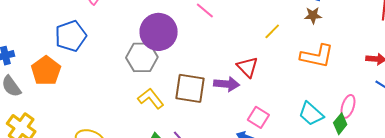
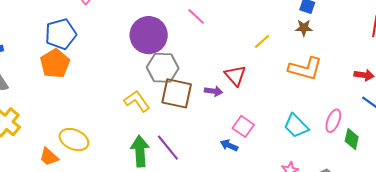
gray hexagon: (142, 57) -> (163, 68), moved
orange pentagon: (46, 71) -> (55, 63), moved
purple arrow: (227, 84) -> (213, 91), size x0.7
green diamond: (340, 124) -> (352, 139), moved, turned -30

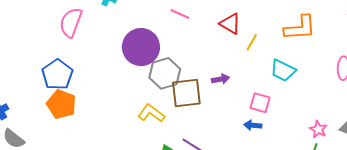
yellow line: (262, 41) -> (252, 42), moved
red triangle: (235, 75) -> (230, 24), moved
cyan trapezoid: (296, 126) -> (283, 70), moved

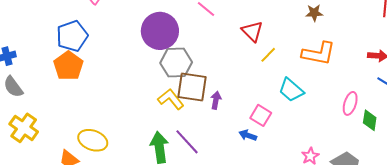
purple arrow: (220, 79) -> (216, 100), moved, turned -84
yellow L-shape: (151, 113) -> (171, 99), moved

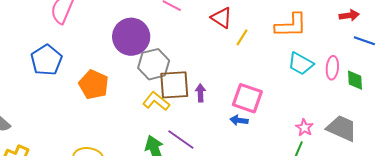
orange pentagon: (68, 66) -> (94, 85), moved
cyan trapezoid: (291, 90) -> (301, 64), moved
pink square: (261, 115) -> (247, 98), size x1.4

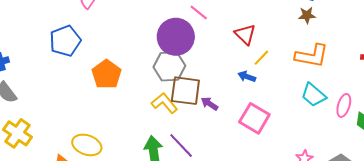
purple circle: (131, 37) -> (176, 37), moved
purple arrow: (200, 93) -> (210, 104), turned -66
blue arrow: (239, 120) -> (247, 77), moved

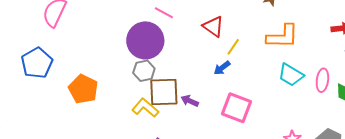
gray hexagon: (169, 66) -> (144, 71), size x0.7
blue arrow: (247, 77) -> (222, 68), turned -48

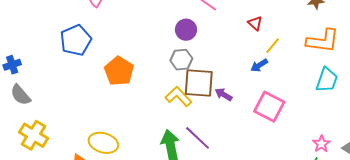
red triangle: (213, 26) -> (255, 23), size x0.7
purple circle: (145, 40) -> (186, 30), size x0.6
cyan trapezoid: (291, 75) -> (327, 80), turned -108

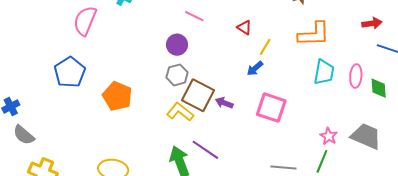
brown square: (199, 83) -> (198, 95), turned 32

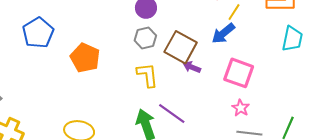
blue arrow: (255, 68) -> (223, 33), size x1.4
brown square: (198, 95) -> (181, 47), moved
yellow L-shape: (180, 112) -> (147, 75), turned 44
pink star: (329, 136) -> (241, 108), moved

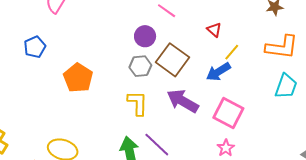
blue pentagon: (38, 33) -> (35, 47), size x0.7
brown square: (181, 47) -> (173, 60), moved
purple arrow: (192, 67) -> (183, 101), size x1.8

